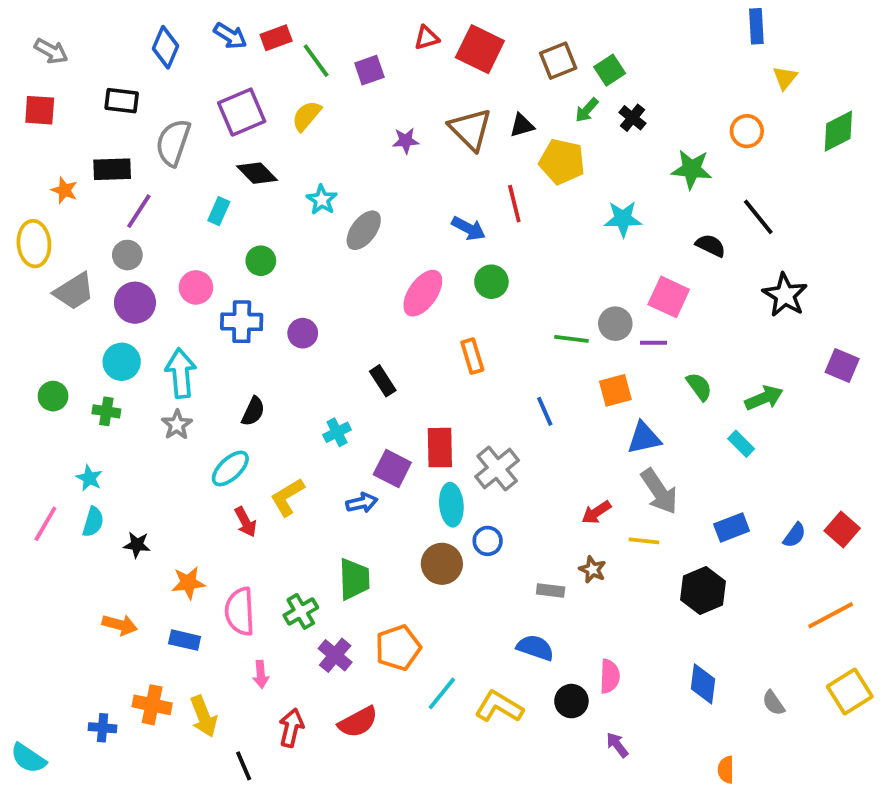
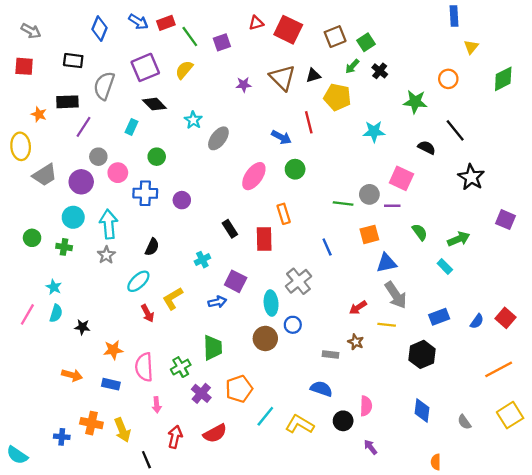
gray circle: (127, 255) -> (98, 157), moved
red rectangle: (440, 448) -> (264, 239), moved

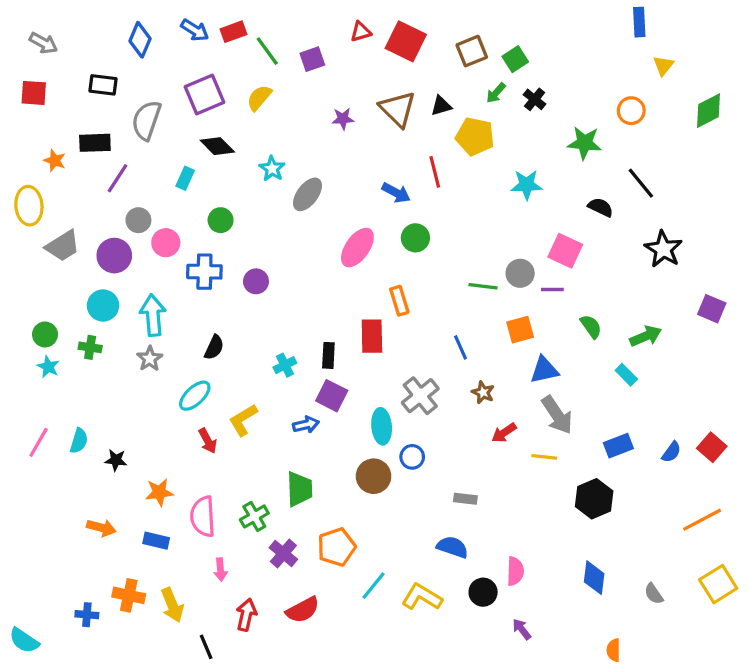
black rectangle: (230, 229) -> (328, 355), moved, turned 36
cyan star: (54, 287) -> (48, 367), moved
brown star: (356, 342) -> (483, 392), moved

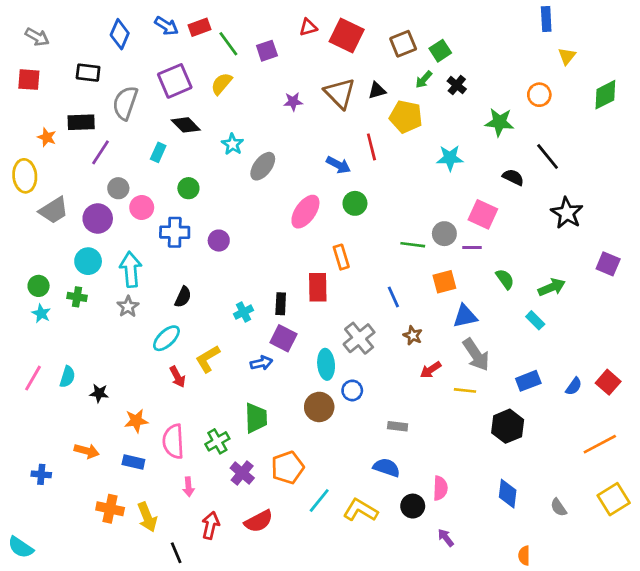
blue cross: (87, 615) -> (41, 474), moved

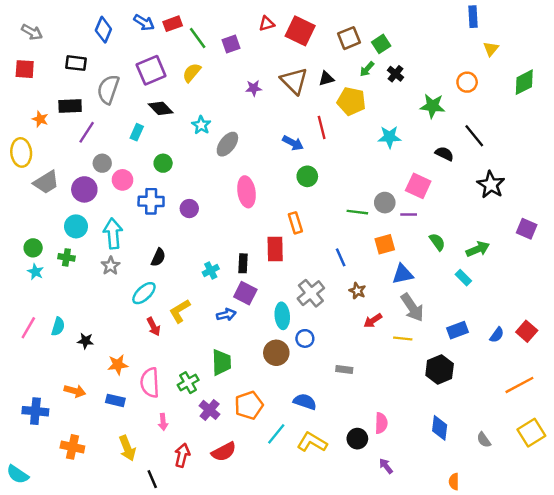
pink ellipse: (305, 212) -> (246, 192), moved, turned -44
blue semicircle: (387, 468) -> (305, 402), moved
blue cross: (41, 474) -> (35, 411), size x1.5
orange cross: (110, 509) -> (72, 447), moved

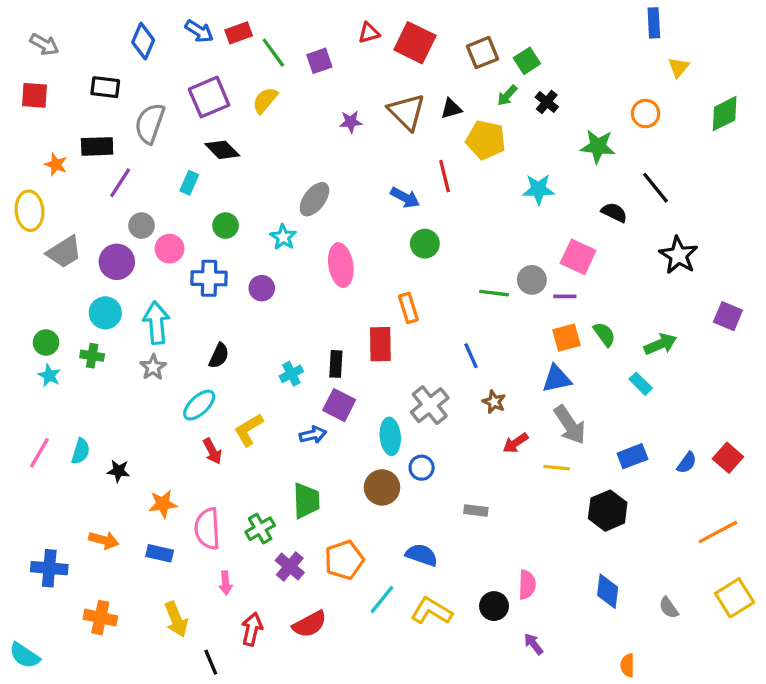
cyan star: (201, 125) -> (283, 237), moved
orange square: (385, 244) -> (566, 338), moved

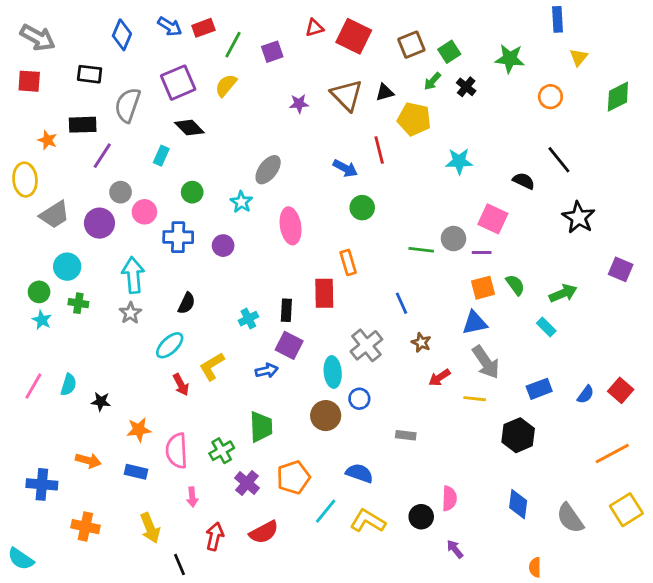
gray arrow: (44, 44) -> (38, 38), size x1.4
green line: (273, 53) -> (233, 45), turned 64
green star: (598, 146) -> (510, 59), moved
cyan circle: (105, 313) -> (67, 267), moved
gray semicircle: (669, 608) -> (570, 518), size x1.6

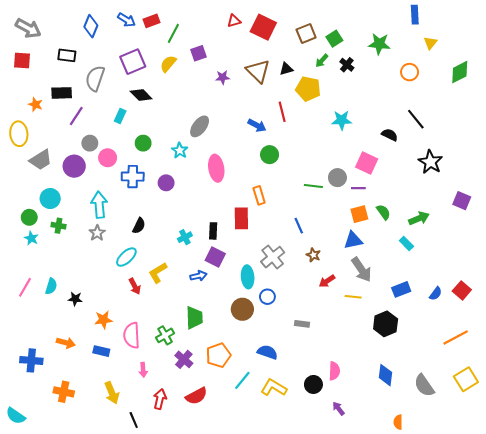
purple square: (272, 52) -> (198, 53), moved

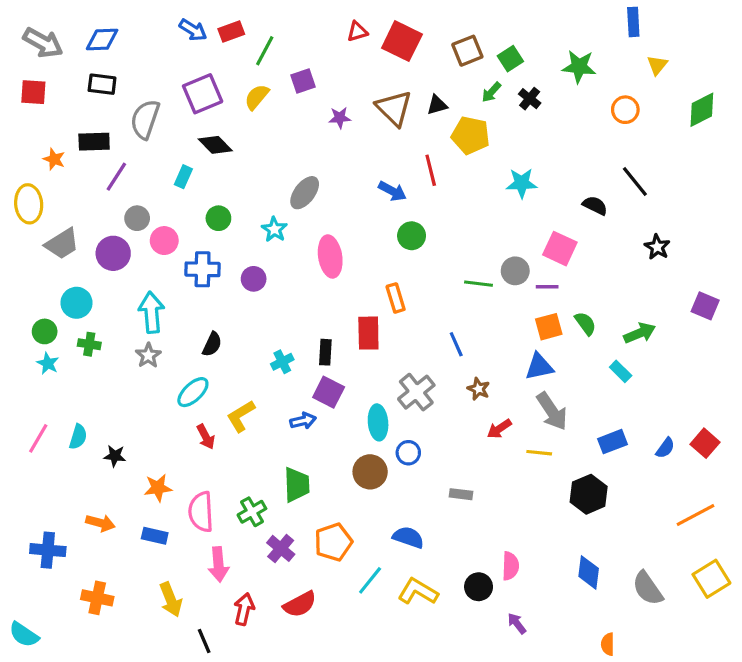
blue diamond: (91, 26) -> (102, 40), moved, turned 65
black star: (430, 162) -> (657, 247), size x0.7
pink arrow: (143, 370) -> (218, 564), size x1.5

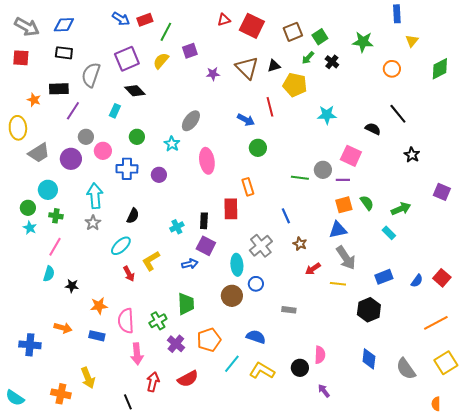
pink line: (38, 438) -> (55, 247), moved
orange cross: (97, 598) -> (61, 394), moved
yellow arrow: (171, 600) -> (88, 378), moved
orange semicircle: (608, 644) -> (436, 404), moved

